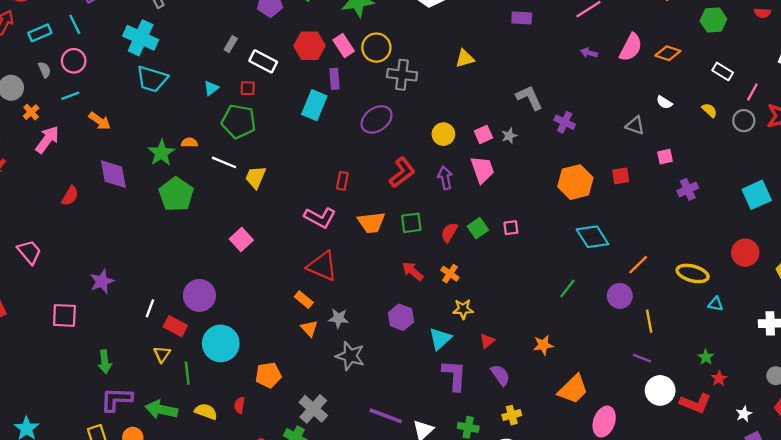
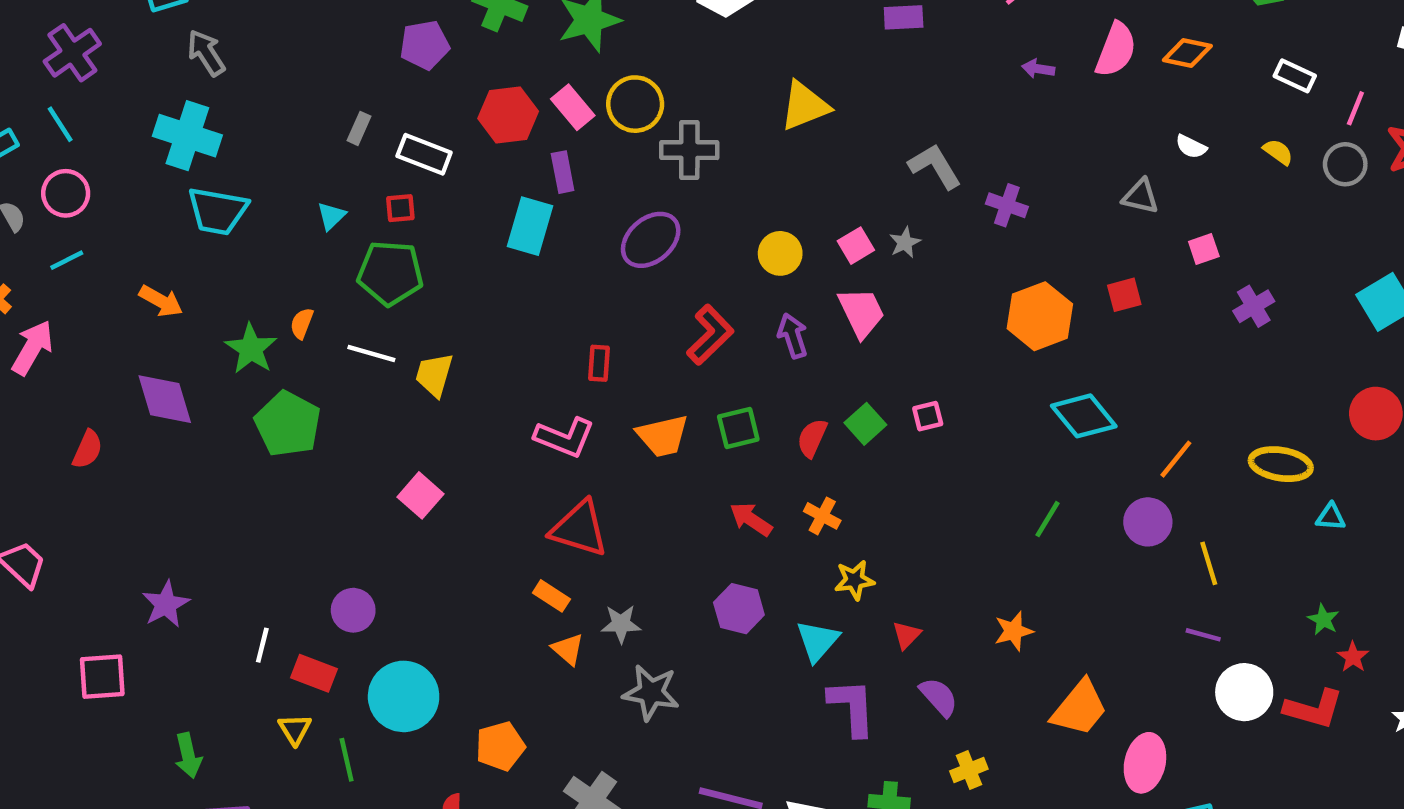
yellow triangle: (465, 58) -> (805, 106), size x1.4
orange arrow: (100, 121) -> (161, 301), moved
orange semicircle: (189, 143) -> (302, 323), turned -63
purple circle: (199, 295) -> (353, 610), size x0.7

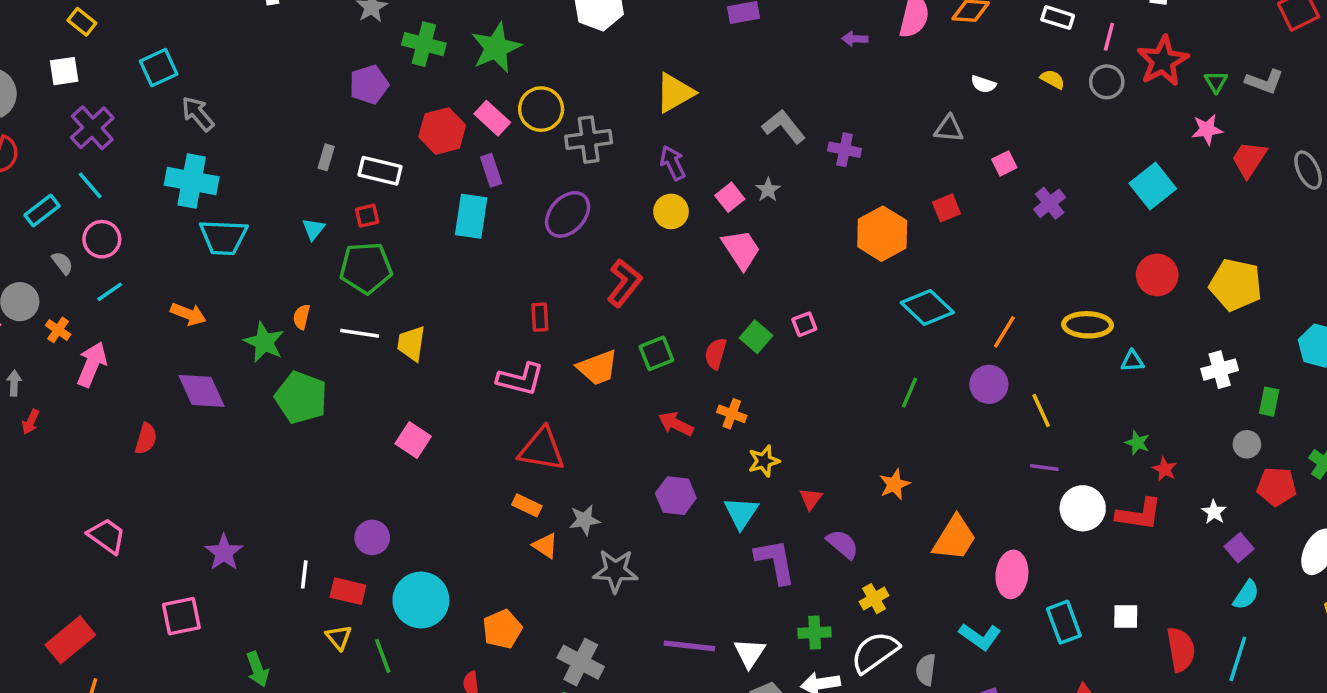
purple arrow: (793, 336) -> (673, 163), moved

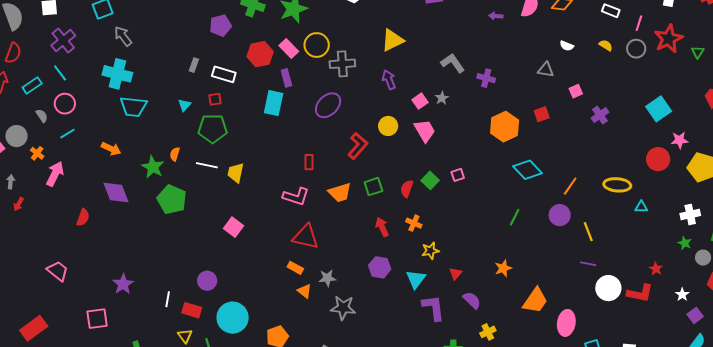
pink star: (1207, 130) -> (680, 140), moved
yellow circle: (671, 211) -> (388, 126), moved
red arrow: (676, 424) -> (382, 227), turned 36
green star: (1137, 443) -> (685, 243), moved

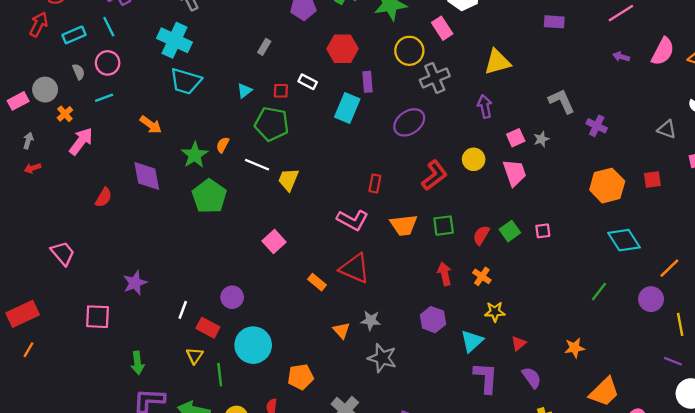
pink rectangle: (289, 49) -> (442, 28), moved
gray cross: (342, 64) -> (435, 78), turned -30
white rectangle: (224, 74) -> (308, 82), moved, size x0.7
red arrow: (19, 204) -> (33, 168), turned 32
orange rectangle: (295, 268) -> (317, 282), moved

